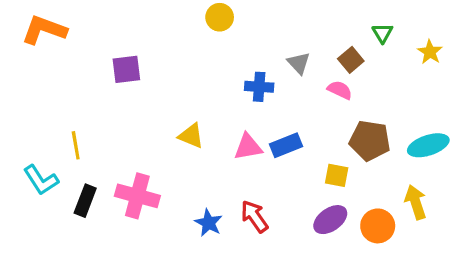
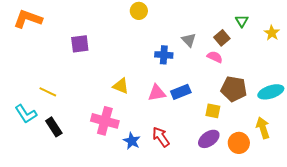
yellow line: (76, 145) -> (48, 92), turned -54
pink cross: (137, 196) -> (105, 121), moved
black rectangle: (85, 201) -> (54, 127), turned -54

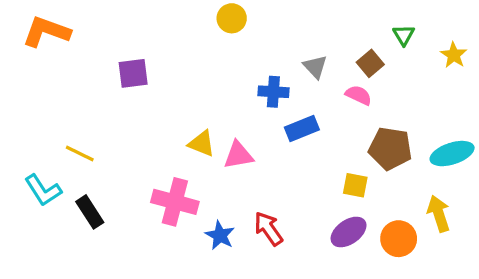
blue rectangle: (181, 92) -> (302, 128), moved
pink triangle: (157, 93) -> (238, 155), moved

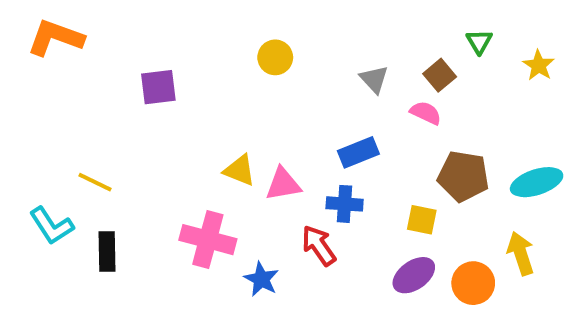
yellow circle: (232, 18) -> (275, 57), moved
blue cross: (273, 92) -> (345, 204), moved
black rectangle: (90, 212) -> (107, 251), turned 32
red arrow: (268, 229) -> (319, 245), moved

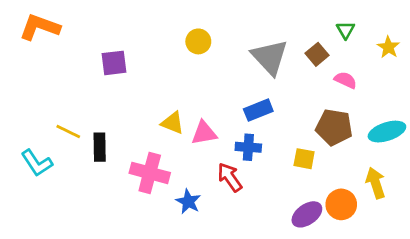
gray triangle: (374, 79) -> (270, 57), size x1.8
pink semicircle: (426, 113) -> (346, 80), moved
black rectangle: (107, 251) -> (100, 147), moved
purple ellipse: (414, 275) -> (307, 214), moved

